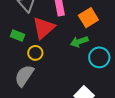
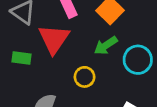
yellow circle: (35, 53) -> (85, 77), moved

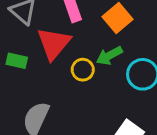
yellow circle: (85, 77) -> (83, 70), moved

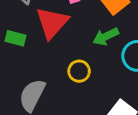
yellow circle: (83, 70) -> (79, 71), moved

